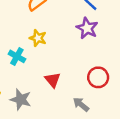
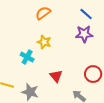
purple star: (87, 28) -> (84, 34), turned -30

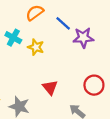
blue line: (86, 14) -> (63, 23), moved
cyan cross: (27, 57) -> (13, 38), moved

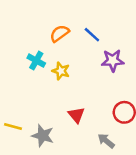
blue line: (63, 23) -> (92, 35), moved

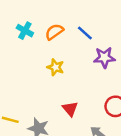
cyan cross: (36, 61) -> (25, 31), moved

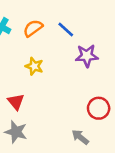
red triangle: (70, 109) -> (16, 102), moved

